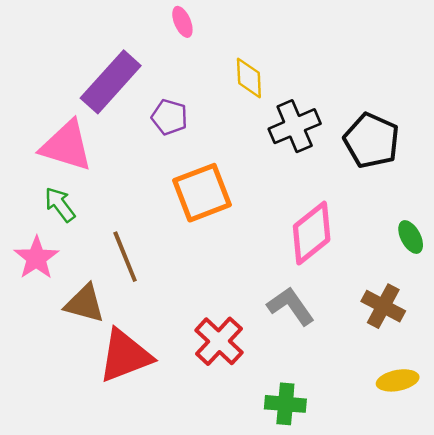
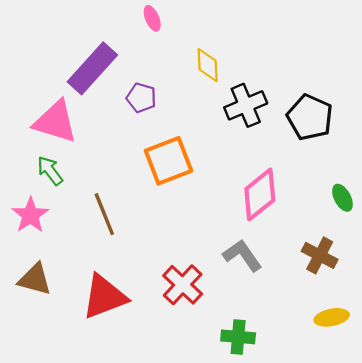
brown triangle: (85, 304) -> (35, 279), moved

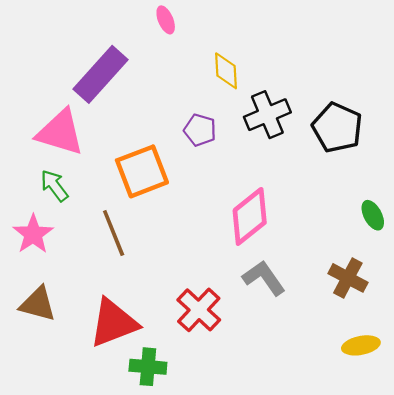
purple pentagon: (141, 98) -> (200, 130), moved
orange square: (168, 161) -> (142, 171), moved
pink diamond: (260, 195) -> (250, 216), moved
green cross: (238, 337) -> (148, 367), moved

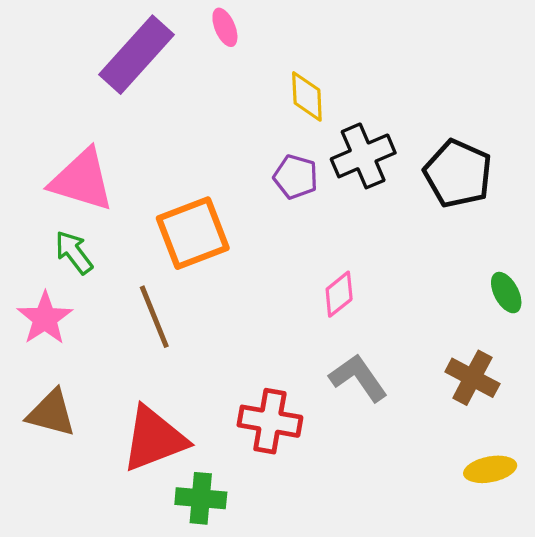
purple rectangle: (101, 74) -> (136, 55), moved
purple pentagon: (200, 130) -> (296, 177), moved
pink diamond: (250, 216) -> (339, 294), size x0.6
red cross: (199, 310) -> (270, 421), turned -33

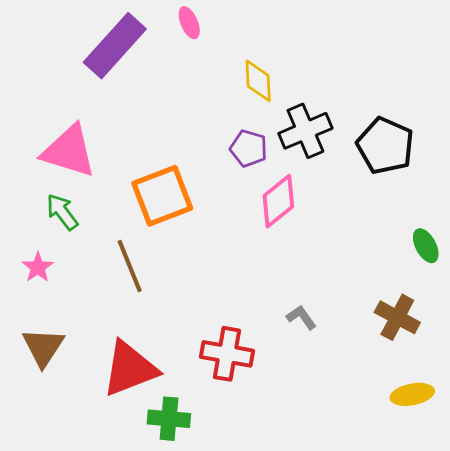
pink diamond: (339, 294) -> (278, 201), moved, size x1.4
pink star: (45, 318) -> (38, 267), size x0.7
gray L-shape: (358, 378) -> (301, 317), size x0.6
brown triangle: (51, 413) -> (43, 347), turned 48

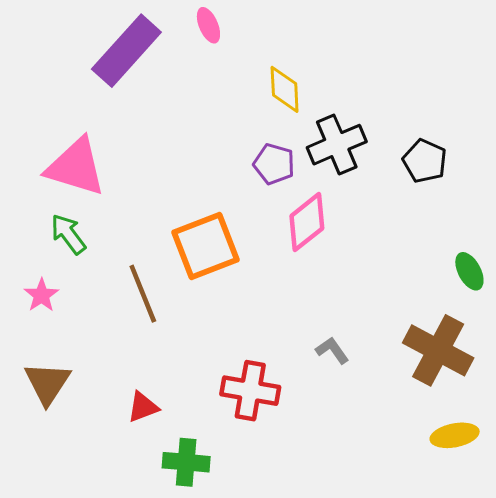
black pentagon: (385, 146) -> (425, 161), size x0.7
orange square: (162, 196) -> (205, 246), moved
brown cross: (397, 317) -> (438, 350), size x1.4
red triangle: (130, 369) -> (143, 407), size x0.5

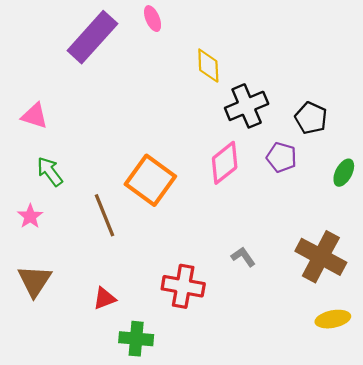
purple pentagon: (274, 164) -> (281, 157), moved
pink triangle: (76, 167) -> (35, 116), moved, size x0.6
orange square: (205, 246) -> (150, 180), turned -33
green ellipse: (469, 271) -> (344, 173), moved, turned 56

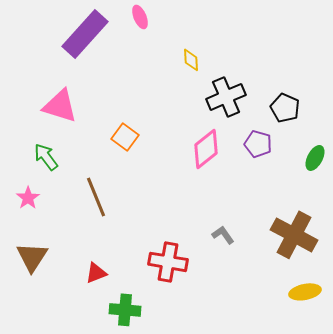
yellow diamond: (208, 66) -> (191, 60), size x0.7
pink triangle: (35, 116) -> (60, 106), moved, size x1.4
orange square: (150, 180) -> (125, 137), moved, size x0.6

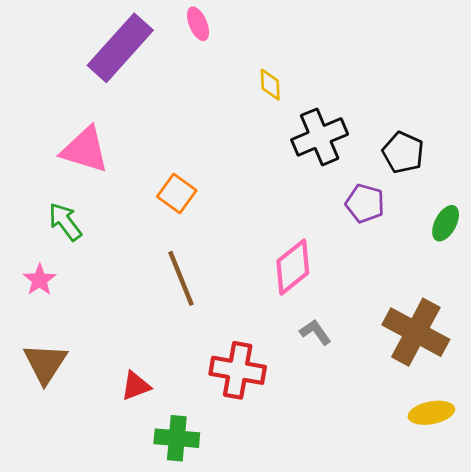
pink diamond: (206, 149) -> (293, 267), moved
brown line: (96, 197) -> (181, 278), moved

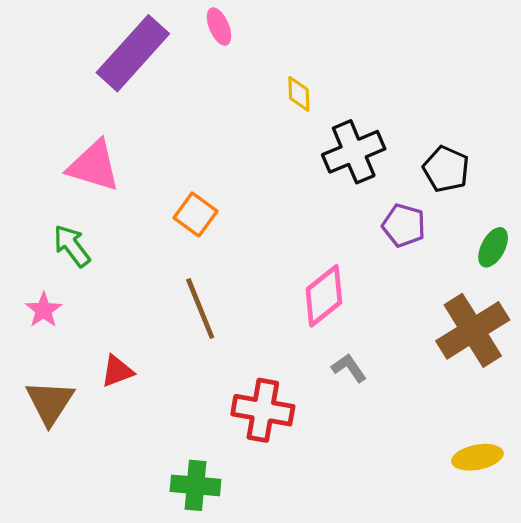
brown cross: (416, 332) -> (473, 330), moved, turned 30
red triangle: (136, 386) -> (117, 371), moved

